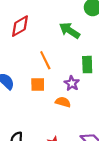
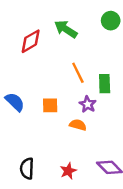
green arrow: (70, 30) -> (66, 29), moved
orange line: (45, 60) -> (78, 73), moved

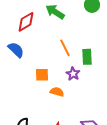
blue semicircle: (15, 102) -> (16, 50), moved
orange semicircle: (78, 125) -> (57, 92), moved

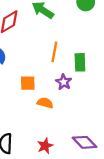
orange line: (65, 48) -> (54, 52), turned 36

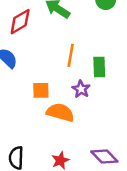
orange semicircle: (45, 103) -> (60, 112), size x1.5

